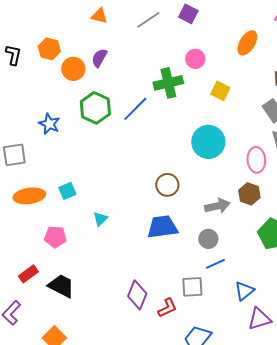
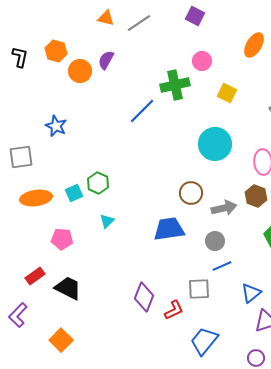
gray line: (148, 20) -> (139, 23), moved
green hexagon: (95, 108) -> (98, 183), moved, size x0.7
brown circle: (167, 185) -> (191, 193), moved

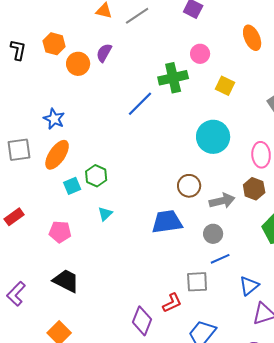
orange ellipse: (254, 45) -> (252, 38), turned -55
orange ellipse: (36, 198) -> (57, 155), moved, turned -48
red rectangle: (35, 276) -> (14, 217), moved
purple diamond: (144, 297) -> (142, 321), moved
purple L-shape: (18, 315) -> (16, 294), moved

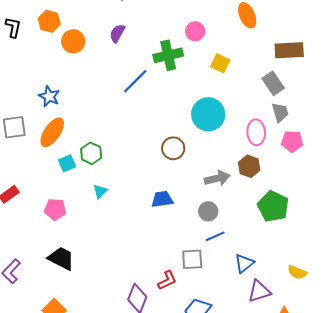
purple semicircle: (104, 53) -> (117, 33), moved
brown circle: (189, 186) -> (173, 148), moved
blue trapezoid: (167, 222) -> (162, 199), size x0.7

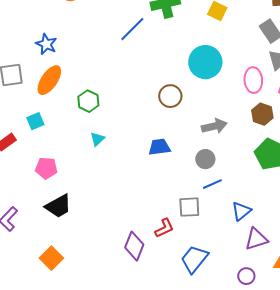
cyan square: (67, 163) -> (35, 121), moved
brown hexagon: (249, 166) -> (262, 114), moved
pink pentagon: (55, 209) -> (46, 168), moved
black trapezoid: (61, 258) -> (58, 206), turned 124

